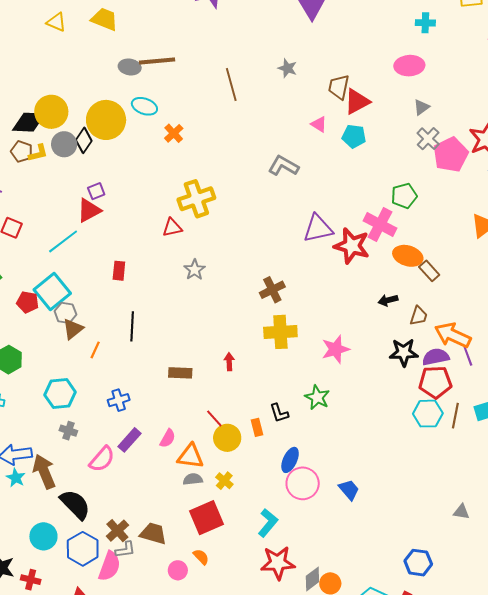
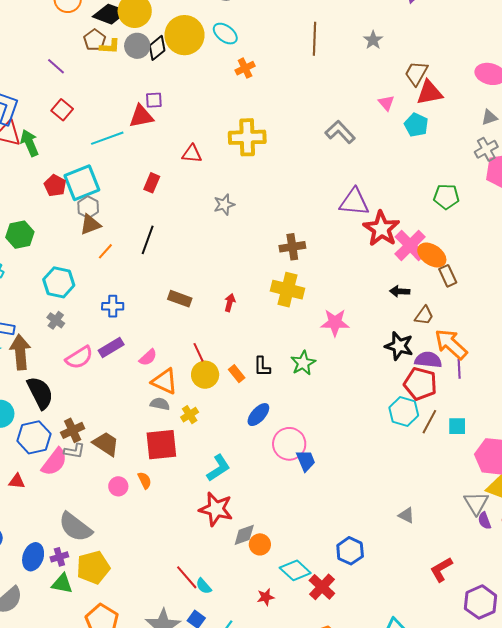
pink cross: (380, 225) -> (410, 245), moved
red triangle: (172, 228) -> (192, 154), moved
orange rectangle: (257, 427) -> (237, 374), turned -42
pink circle: (303, 483) -> (289, 444), moved

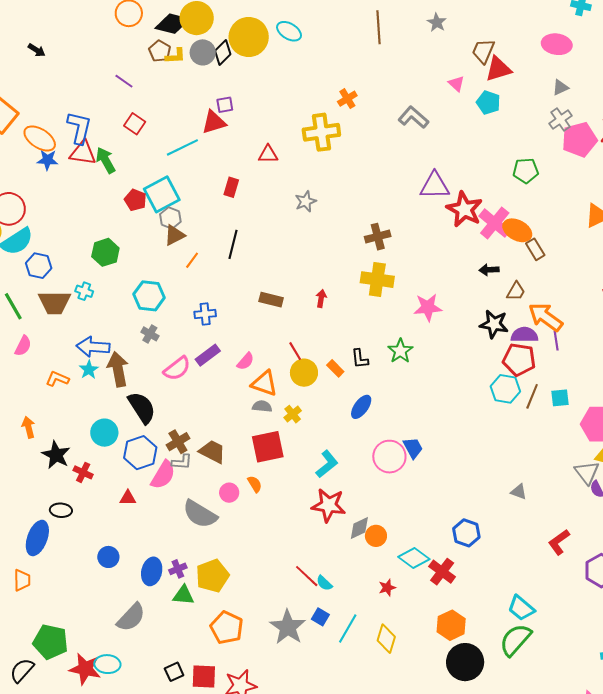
orange cross: (245, 68) -> (347, 99), moved
pink circle: (289, 444) -> (389, 457), moved
gray semicircle: (75, 527) -> (200, 514), moved

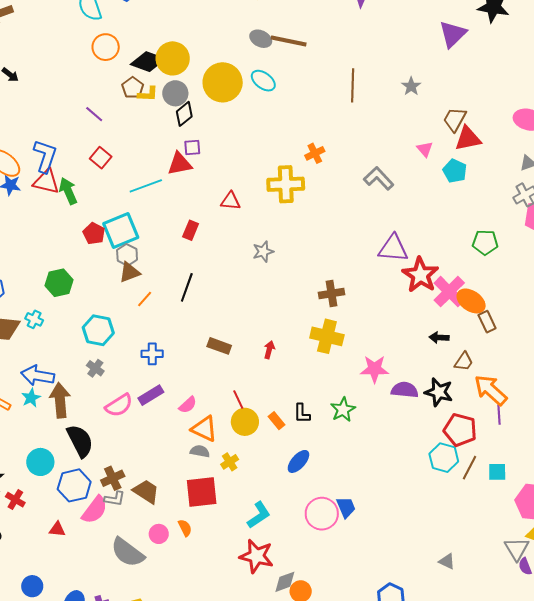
black diamond: (223, 53) -> (184, 114), moved
purple semicircle: (524, 335) -> (405, 390), moved

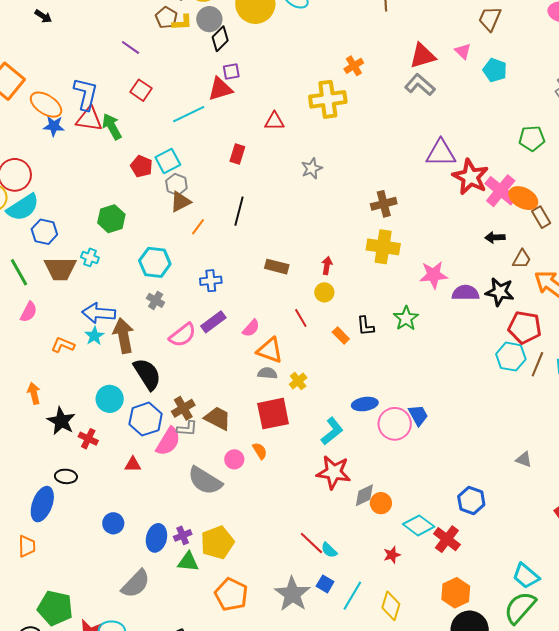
red triangle: (468, 139) -> (423, 56), moved
cyan square: (121, 231) -> (168, 161), size x0.7
yellow circle: (245, 422) -> (324, 292), moved, size x0.7
blue ellipse: (298, 461) -> (365, 404), moved, turned 45

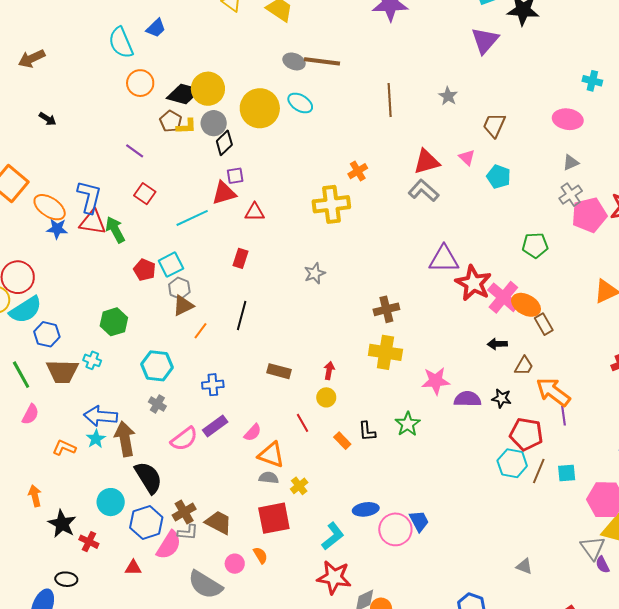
red triangle: (274, 121) -> (255, 212), moved
black star: (500, 292) -> (502, 398), size x0.7

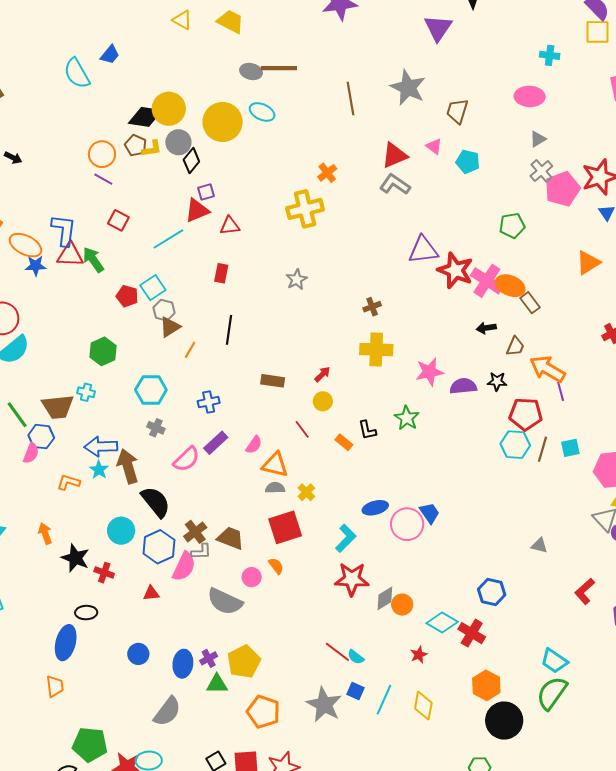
orange circle: (140, 83) -> (102, 154), moved
gray star: (448, 96) -> (408, 88), size x1.8
brown cross: (386, 309) -> (372, 307), size x0.7
blue hexagon: (47, 334) -> (41, 437), moved
red arrow: (329, 371) -> (322, 374), turned 42

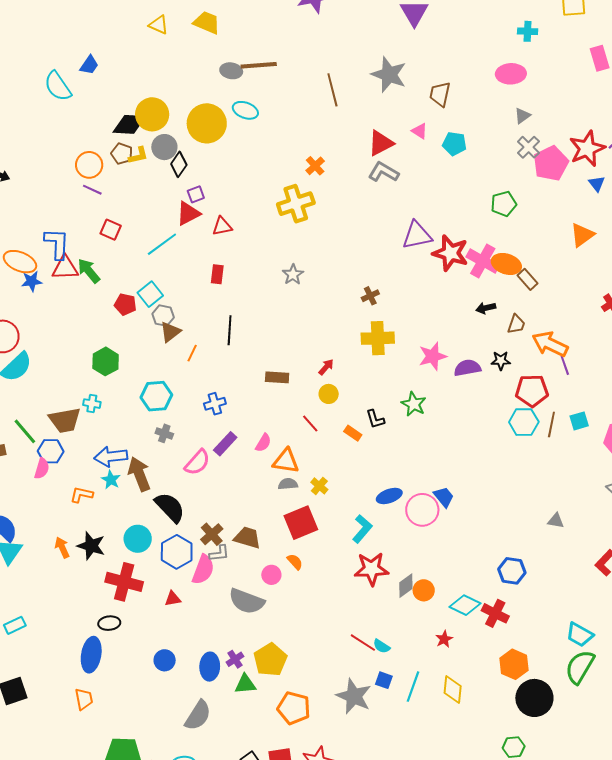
black star: (75, 558) -> (91, 546), moved
red cross: (104, 573) -> (124, 582), size x1.8

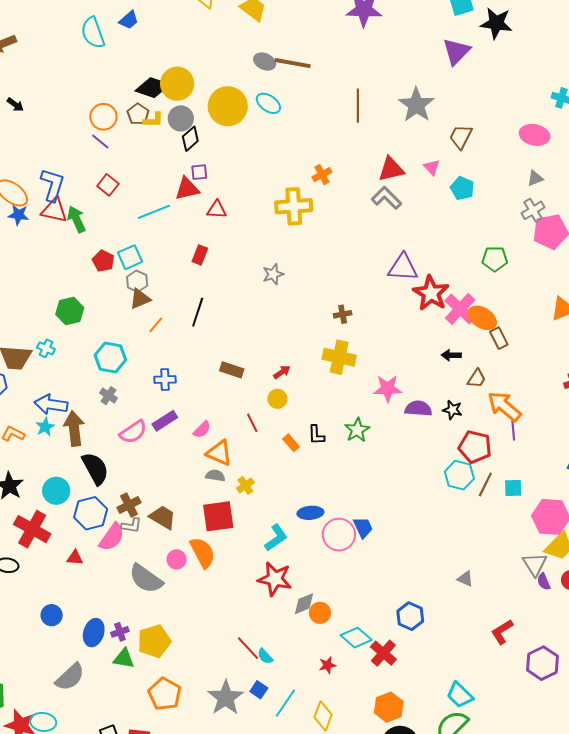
orange semicircle: (295, 562) -> (203, 553), size x1.8

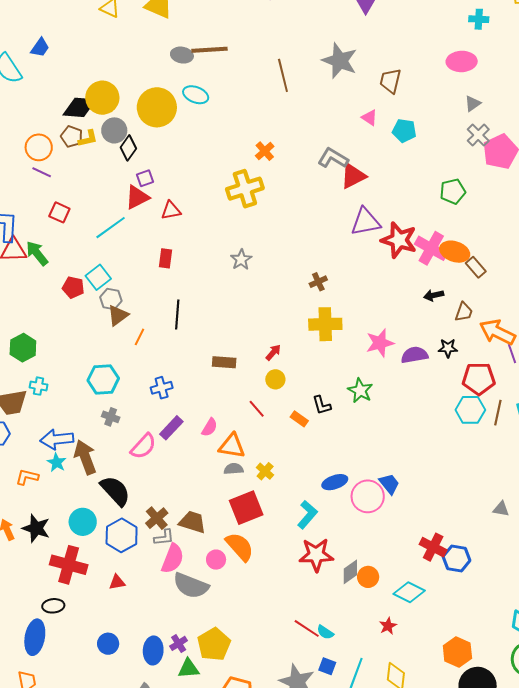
red triangle: (391, 169) -> (353, 176), moved
green hexagon: (70, 311) -> (23, 348), moved
pink semicircle: (112, 537) -> (173, 559), moved
red cross: (383, 653) -> (433, 547), moved

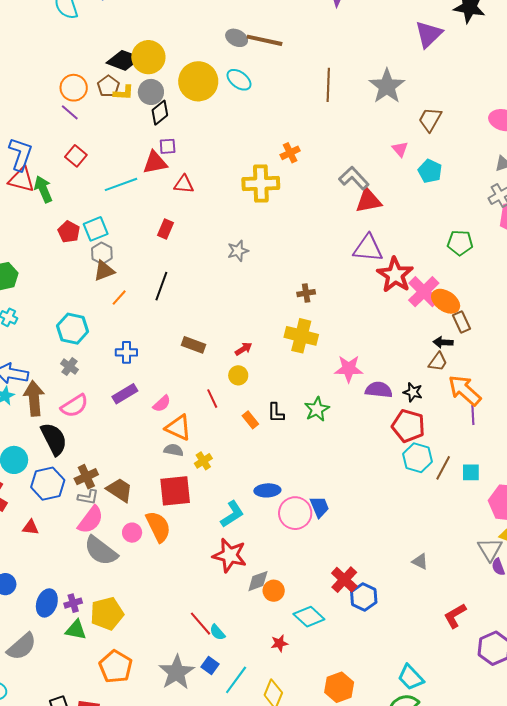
black arrow: (434, 295) -> (443, 342), moved
red pentagon: (479, 379) -> (408, 426), moved
pink semicircle: (143, 446) -> (74, 406), moved

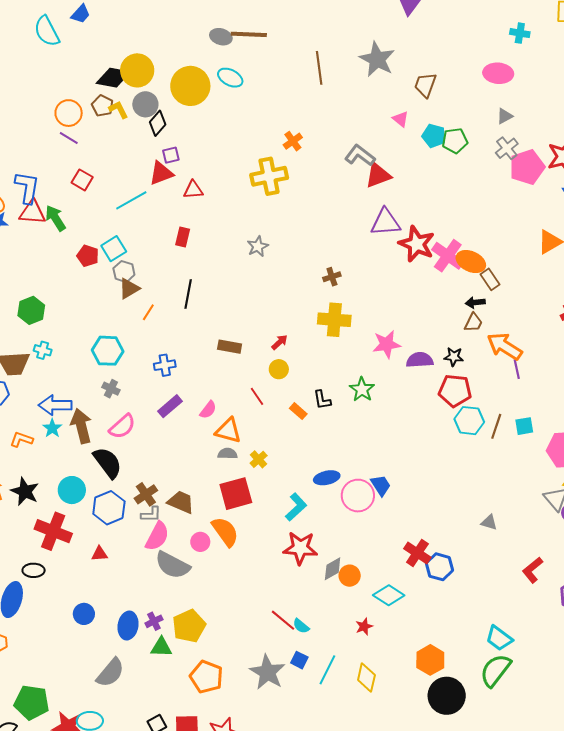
yellow L-shape: (124, 93) -> (119, 110), turned -110
green pentagon: (460, 243) -> (455, 141), moved

